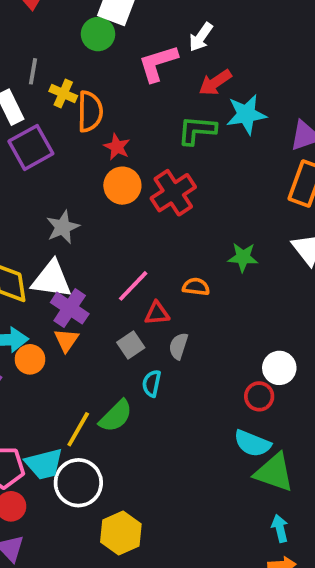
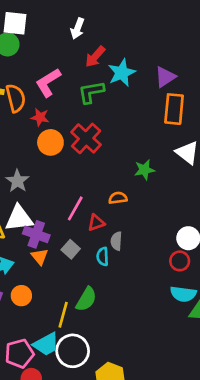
pink L-shape: (158, 63) -> (48, 83), moved
gray square: (131, 345) -> (71, 249), moved
orange circle: (30, 359) -> (21, 296), moved
cyan semicircle: (152, 383) -> (103, 257), moved

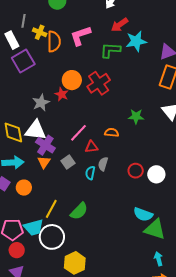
red star: (40, 117) -> (62, 94), moved
red circle: (180, 261) -> (136, 171), moved
green semicircle: (86, 299) -> (79, 211), moved

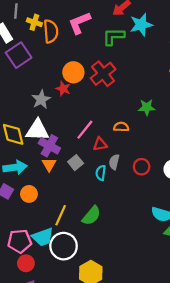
red circle: (136, 171) -> (142, 167), moved

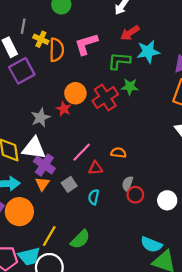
green star: (147, 107) -> (130, 87), moved
gray semicircle: (114, 162) -> (127, 184), moved
orange circle: (29, 194) -> (19, 212), size x1.6

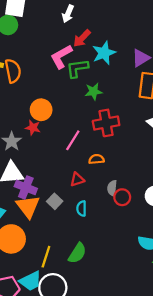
pink L-shape: (86, 44) -> (61, 56), moved
red cross: (105, 98) -> (106, 123), moved, turned 35
pink line: (82, 152) -> (73, 140), moved
orange triangle: (42, 184) -> (28, 206), size x1.6

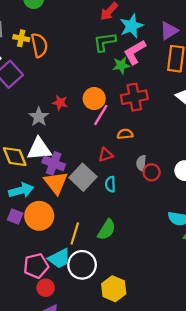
pink L-shape: (61, 56) -> (135, 52), moved
orange circle: (41, 110) -> (94, 99), moved
gray square: (55, 201) -> (83, 177), size x1.6

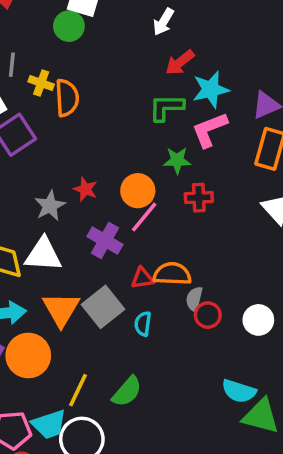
green star: (121, 65) -> (177, 160), moved
red cross: (134, 97) -> (199, 198), size x0.7
orange semicircle: (125, 134) -> (172, 274), moved, size x1.5
purple cross: (54, 163) -> (105, 240), moved

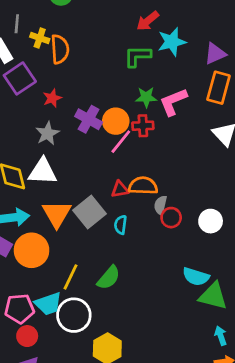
pink L-shape: (209, 130) -> (173, 102), moved
red star: (85, 189) -> (52, 98), moved, turned 30
red cross: (199, 198) -> (143, 126), moved
purple cross: (105, 240) -> (89, 119), moved

